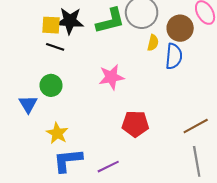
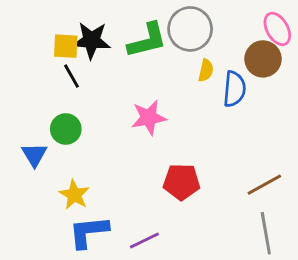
brown circle: (180, 28) -> (263, 59), moved
black line: (55, 47) -> (71, 76), turned 42

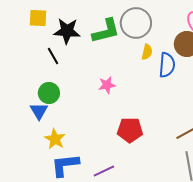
yellow square: (66, 46) -> (38, 18), moved
pink star: (149, 118) -> (107, 85), size x0.7
blue triangle: (34, 155) -> (39, 111), moved

